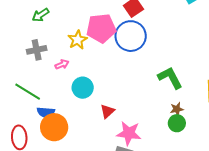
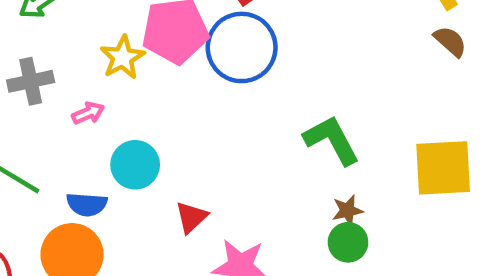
blue semicircle: (46, 112) -> (87, 204), moved

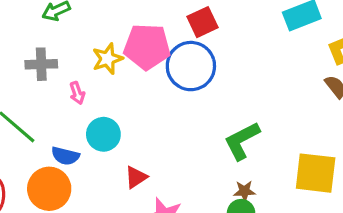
pink arrow: (88, 113) -> (77, 93), turned 85
green L-shape: (332, 140) -> (242, 141), turned -99

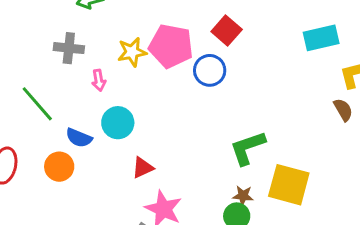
red square: (202, 22) -> (227, 31), turned -32
blue circle: (191, 66) -> (210, 70), size x0.7
yellow square: (316, 173) -> (289, 185), moved
orange circle: (49, 189) -> (59, 167), size x0.7

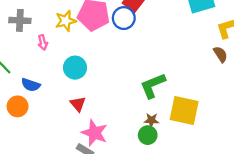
blue circle: (210, 70) -> (124, 18), moved
cyan circle: (118, 123) -> (75, 68), moved
red triangle: (143, 168) -> (78, 104), turned -42

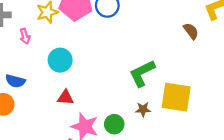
brown semicircle: (220, 54) -> (191, 31), moved
red triangle: (78, 104) -> (66, 98), turned -42
green circle: (148, 135) -> (114, 124), moved

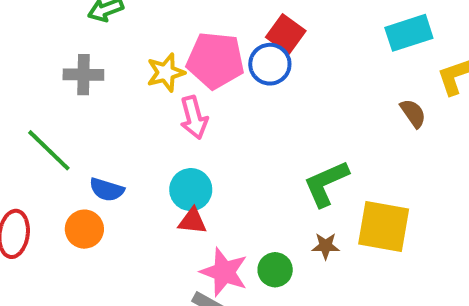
pink arrow: (25, 36) -> (194, 117), moved, size x1.5
cyan circle: (60, 60) -> (191, 190), moved

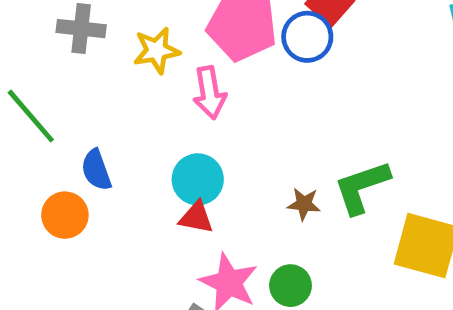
yellow star: (166, 73) -> (157, 50), moved
blue semicircle: (107, 190) -> (96, 170), turned 48
brown star: (326, 246) -> (304, 204), moved

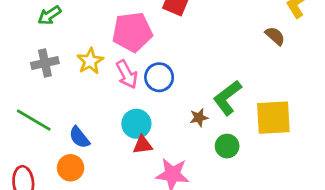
blue circle: (307, 37) -> (159, 77), moved
green circle: (291, 286) -> (227, 146), moved

